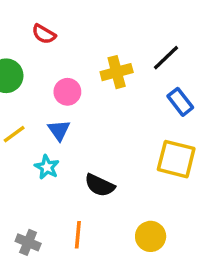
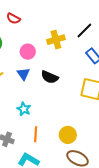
cyan star: (47, 167) -> (24, 109), moved
black semicircle: (100, 185) -> (50, 77), moved
yellow circle: (151, 236) -> (68, 135), moved

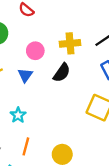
black semicircle: (50, 77) -> (62, 73), moved, turned -90

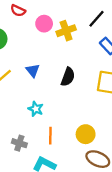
pink circle: (35, 51) -> (44, 24), moved
black semicircle: (62, 73) -> (68, 77), moved

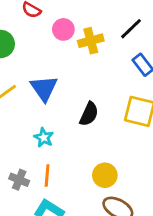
blue triangle: (33, 71) -> (44, 88), size x1.5
black semicircle: (68, 77) -> (89, 114), moved
orange line: (50, 136) -> (47, 175), moved

